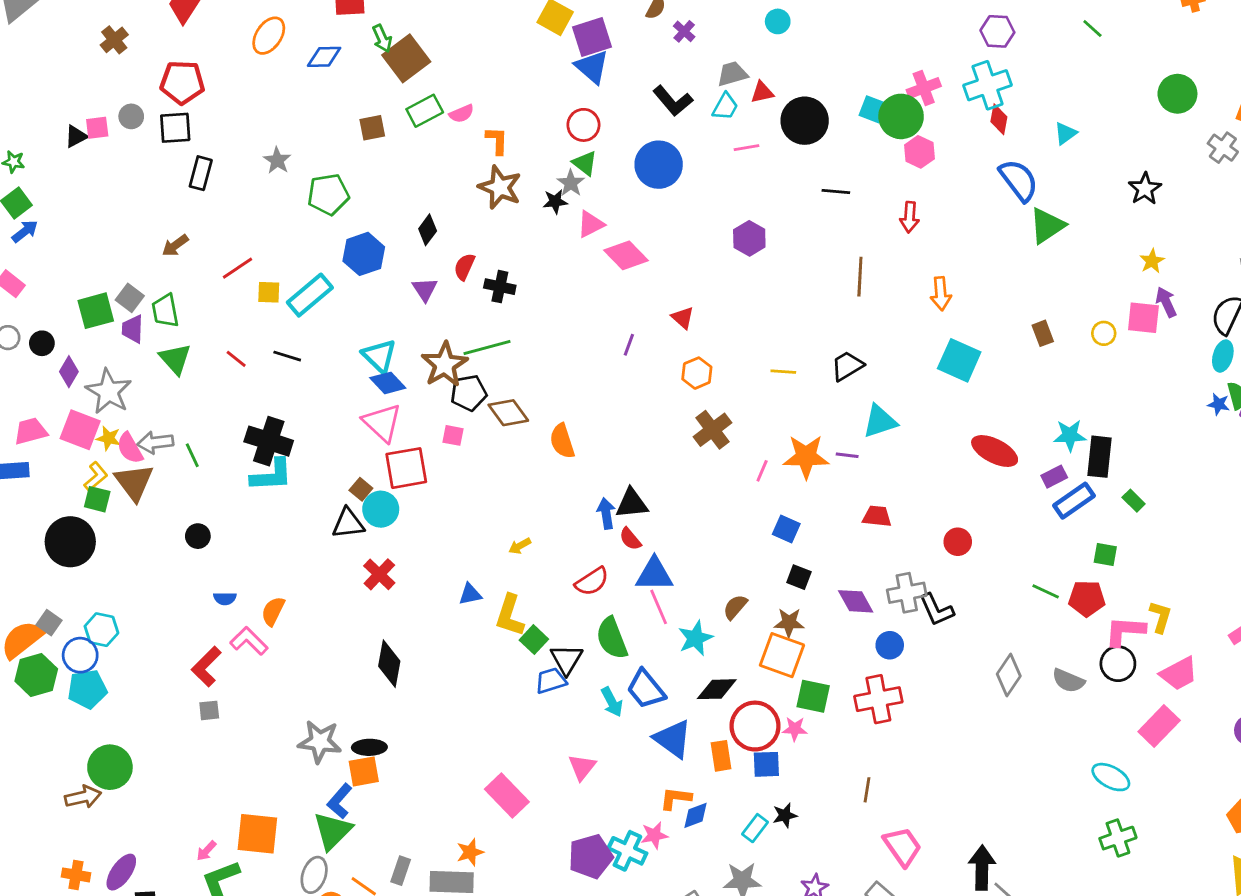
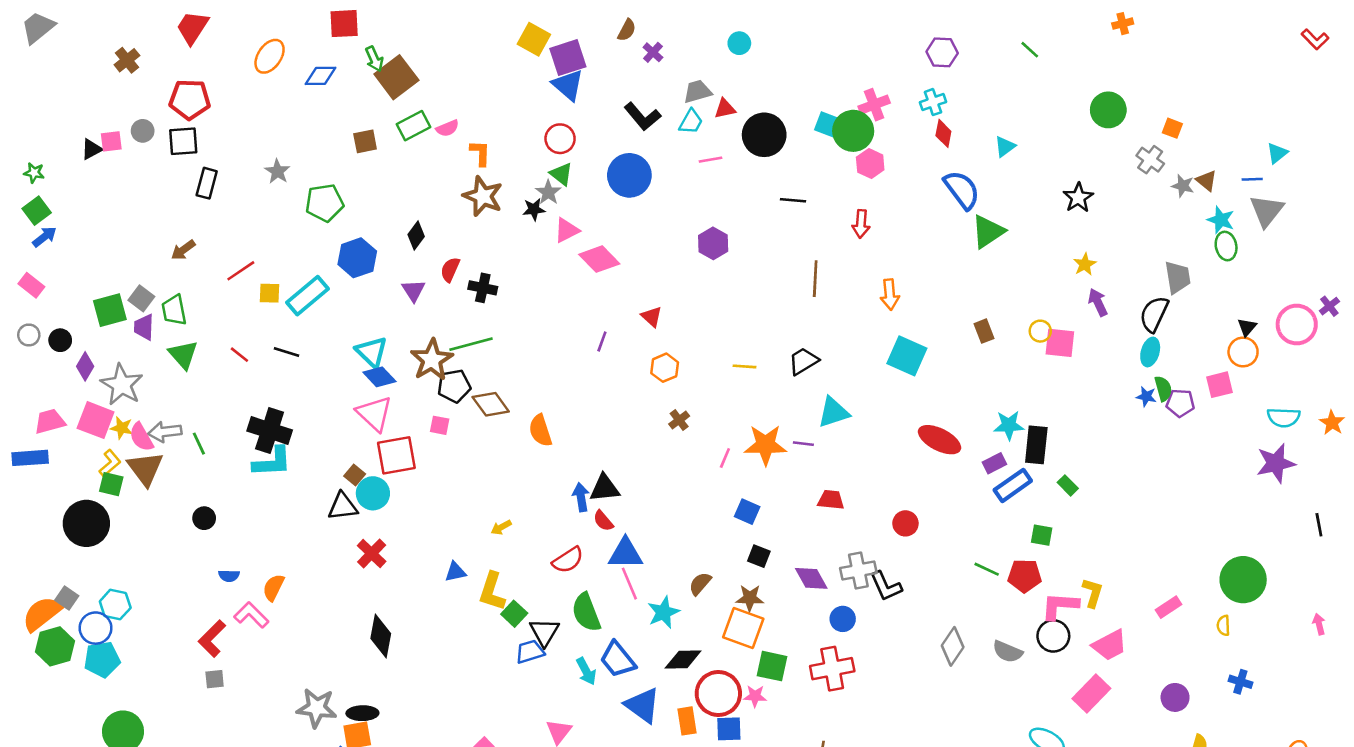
cyan cross: (988, 85) -> (933, 102), size x0.6
pink square: (1143, 318) -> (1060, 343), moved
brown cross: (712, 430) -> (679, 420), size x0.6

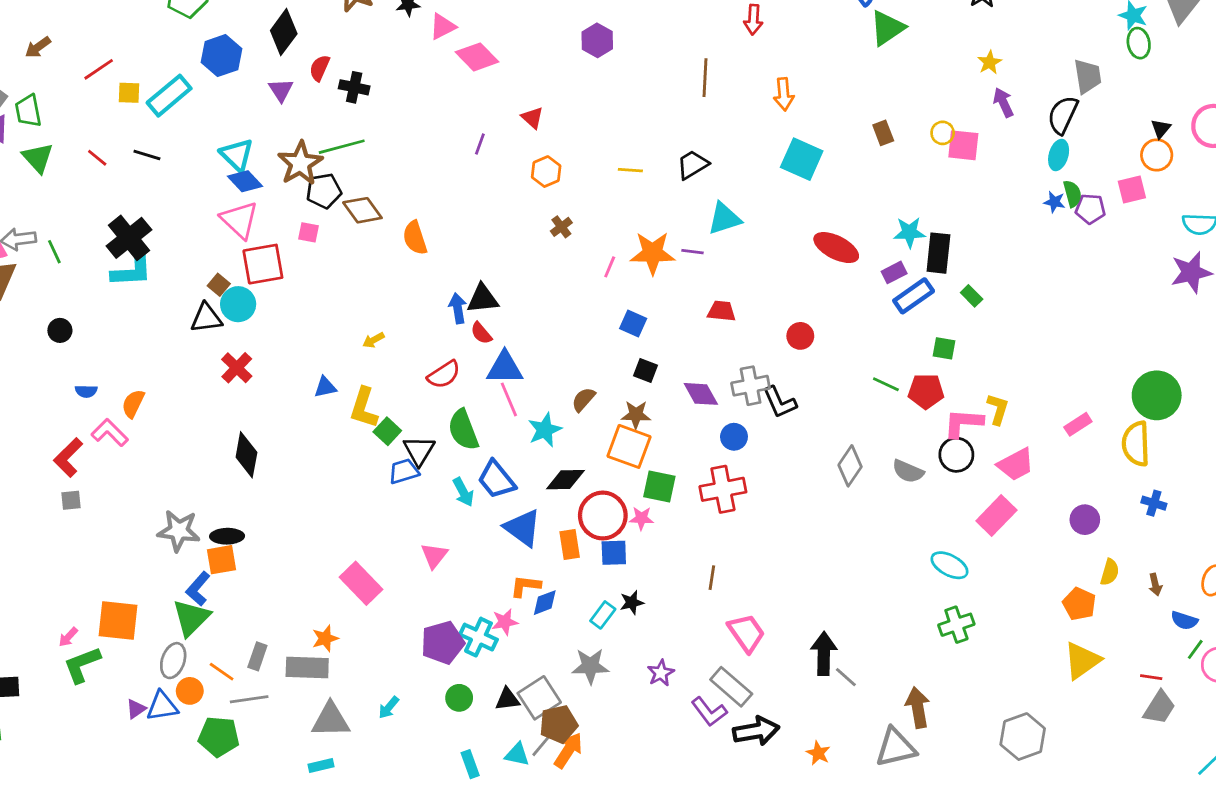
black diamond: (416, 236) -> (284, 32), size x1.5
black cross: (270, 430) -> (129, 238), turned 33
yellow semicircle: (1223, 625) -> (1136, 444), size x2.0

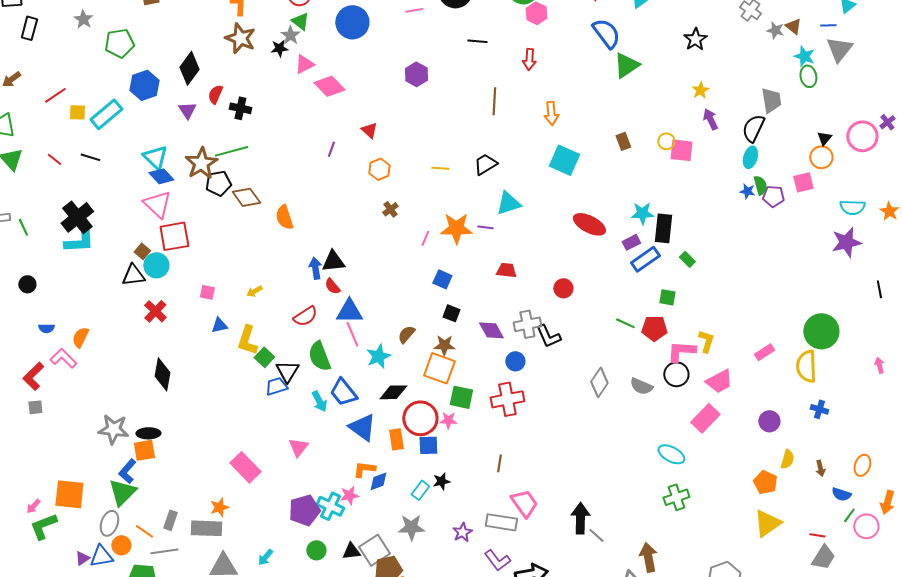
pink square: (309, 232) -> (207, 292), moved
gray rectangle: (731, 687) -> (501, 522), moved, turned -32

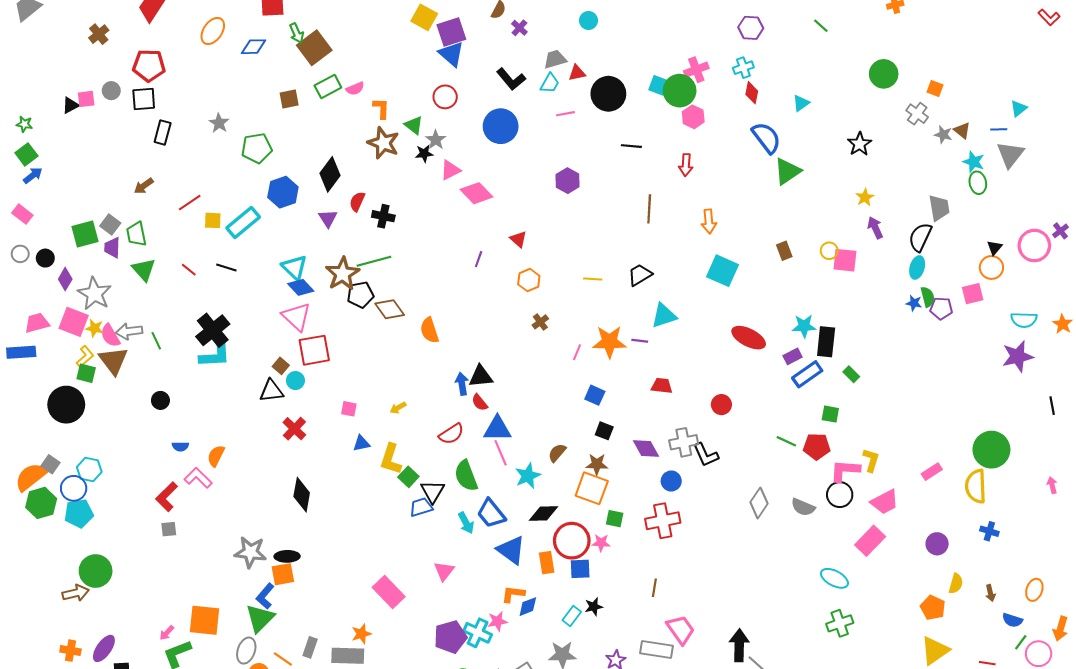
green triangle: (300, 21) -> (414, 125), moved
cyan circle: (156, 265) -> (295, 381), size x0.7
green square: (461, 397) -> (615, 519), size x0.7

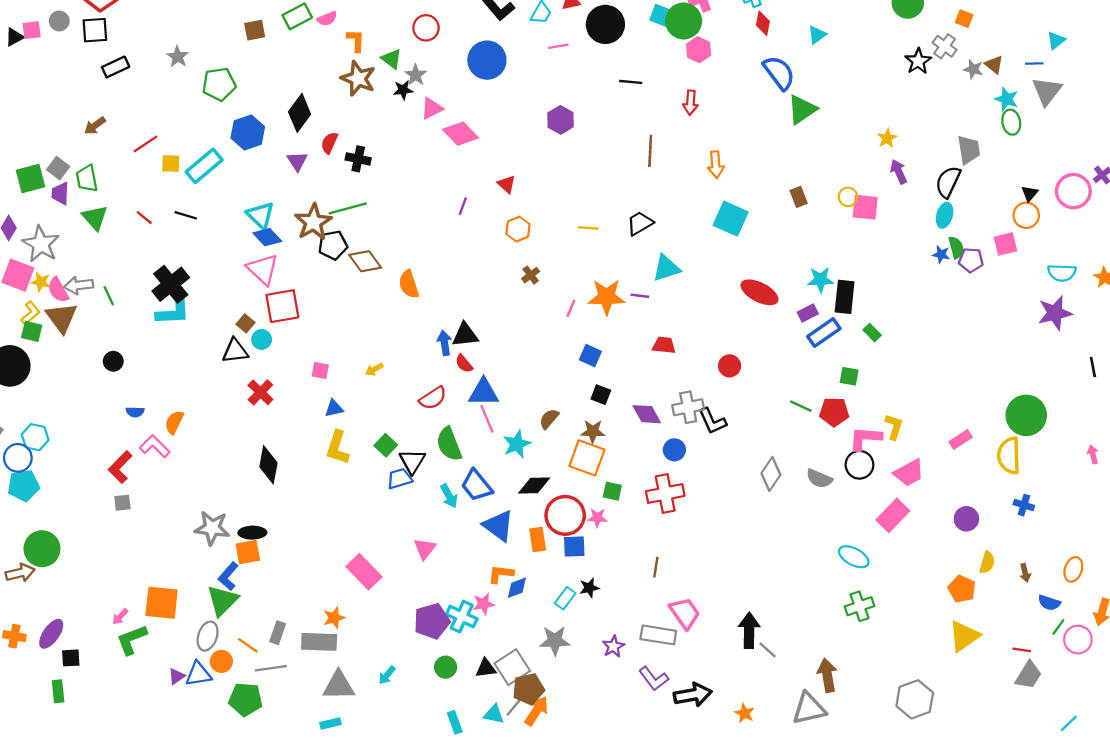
black rectangle: (163, 132) -> (116, 67), turned 50
black star: (860, 144) -> (918, 61), moved
yellow L-shape: (391, 459) -> (337, 448), moved

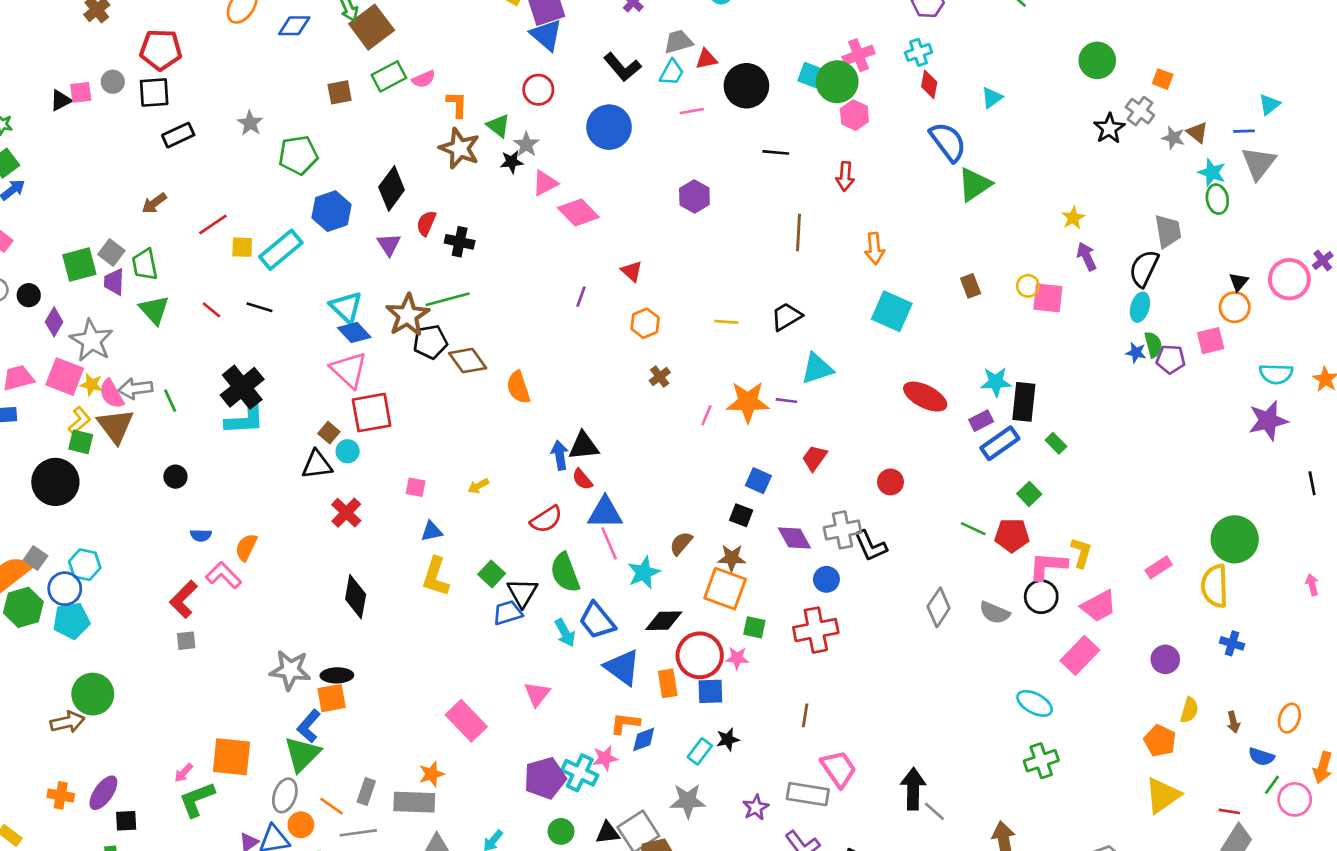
red trapezoid: (664, 345) -> (814, 458), turned -60
blue square: (590, 356) -> (758, 481), moved
green square: (849, 376) -> (1029, 494), turned 36

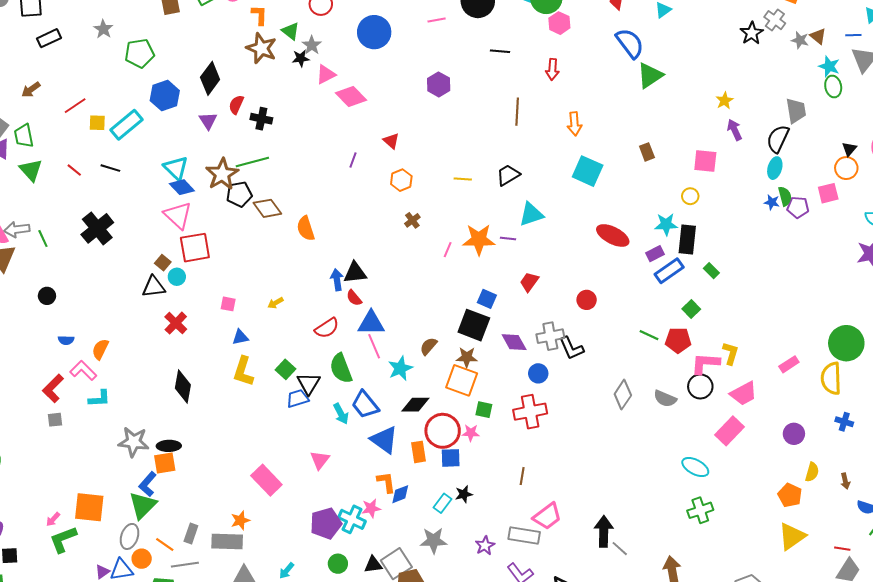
yellow circle: (1028, 286) -> (690, 196), moved
cyan L-shape: (245, 419) -> (99, 399), moved, size x0.7
black square: (741, 515) -> (474, 325), size x1.8
orange L-shape: (625, 723) -> (386, 482), turned 75
pink trapezoid: (838, 769) -> (547, 516), turned 88

